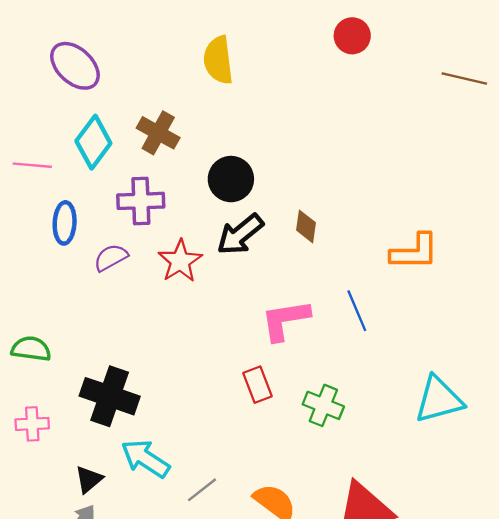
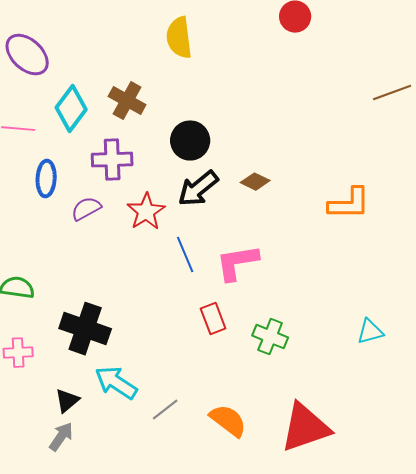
purple ellipse: (75, 66) -> (27, 55), moved
brown line: (464, 79) -> (392, 93), moved, turned -33
brown diamond: (306, 226) -> (255, 182), turned -72
blue line: (357, 311) -> (185, 255), moved
cyan triangle: (439, 400) -> (370, 332), size x0.6

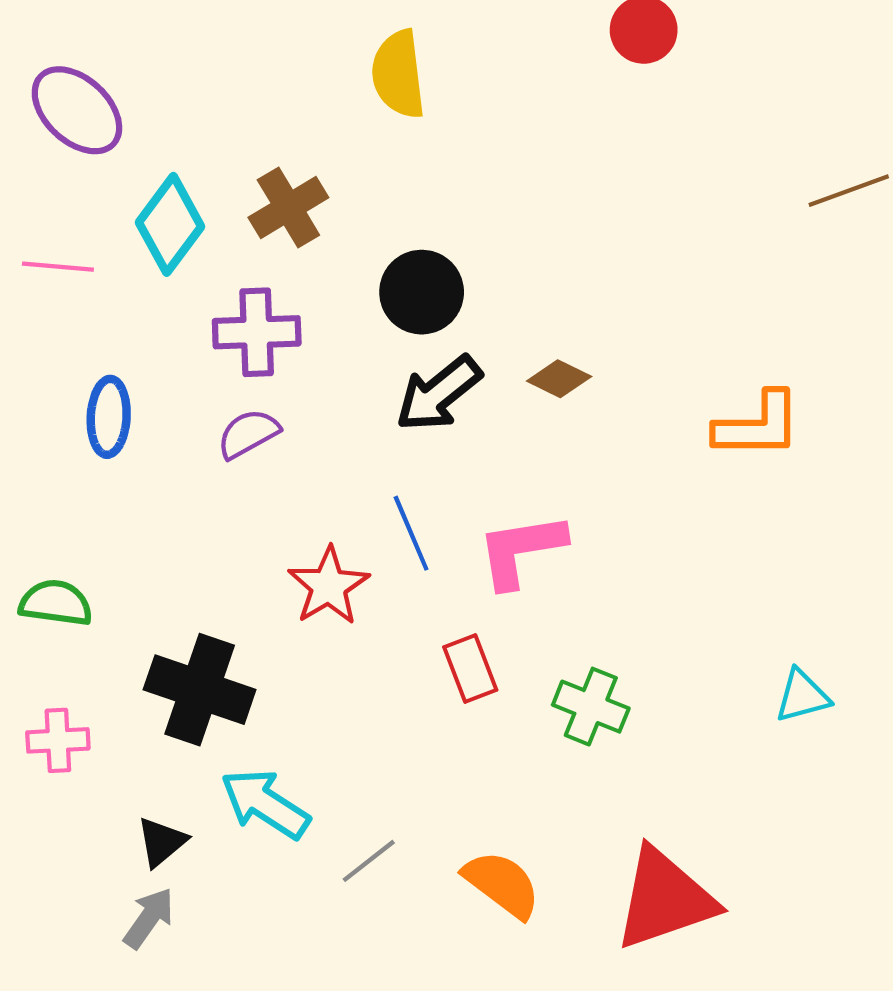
brown cross: (127, 101) -> (288, 208), turned 30
blue ellipse: (46, 179) -> (109, 417), moved
purple semicircle: (86, 209) -> (248, 434), moved
red star: (146, 212) -> (329, 586), moved

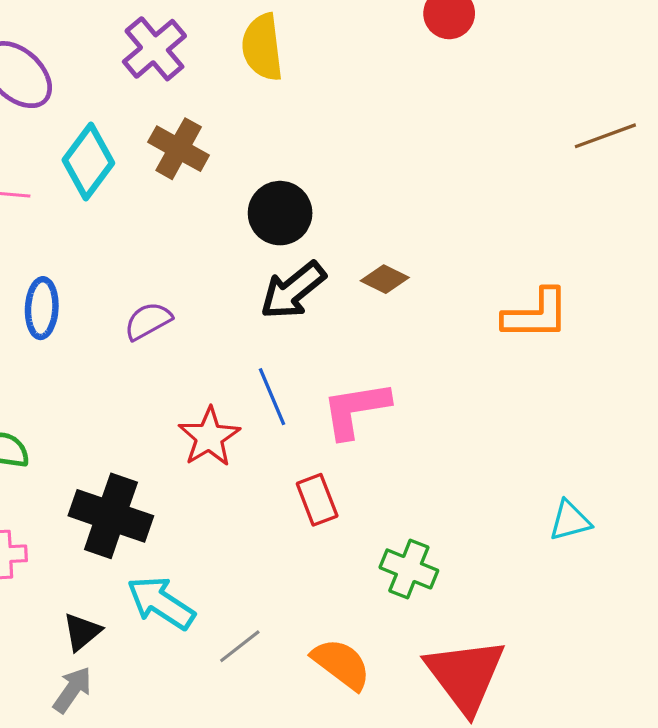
brown cross: (288, 208) -> (179, 149), turned -30
purple cross: (257, 332) -> (154, 49), moved, turned -38
green cross: (591, 707) -> (409, 569), moved
red triangle: (665, 899) -> (465, 675), turned -48

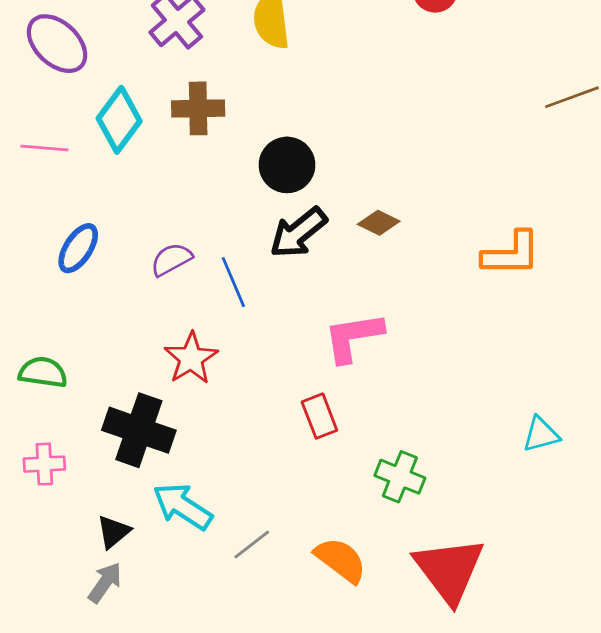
brown cross: (179, 149) -> (198, 108), turned -30
blue ellipse: (42, 308) -> (78, 248), turned 30
blue line: (272, 397) -> (233, 282), moved
red star: (209, 437) -> (191, 358), moved

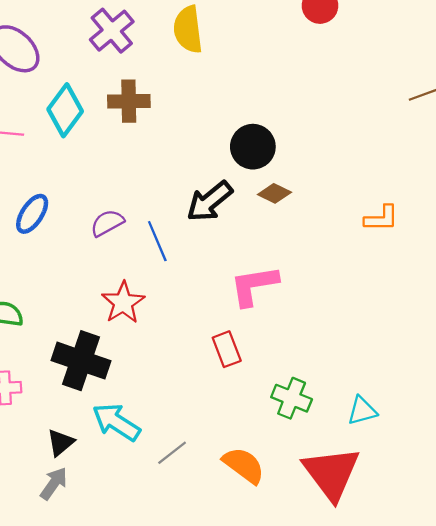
black circle: (287, 165) -> (253, 147), moved
orange L-shape: (511, 254) -> (381, 218), size x0.7
cyan triangle: (541, 434) -> (362, 411), moved

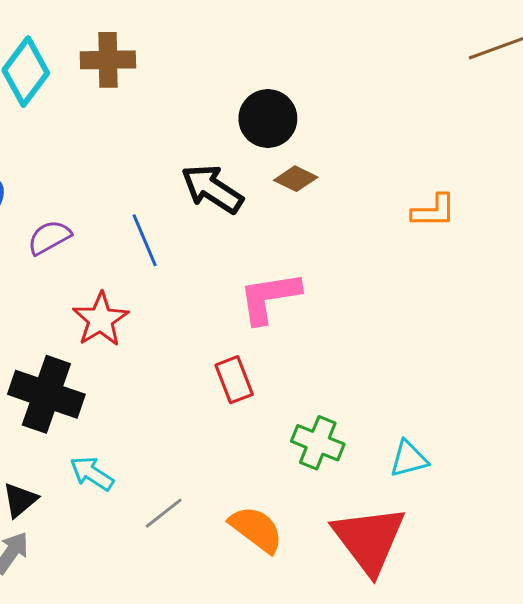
black arrow: (210, 201) -> (212, 189), turned 72
purple semicircle: (107, 223) -> (49, 237), moved
cyan arrow: (116, 422) -> (92, 474), size x0.7

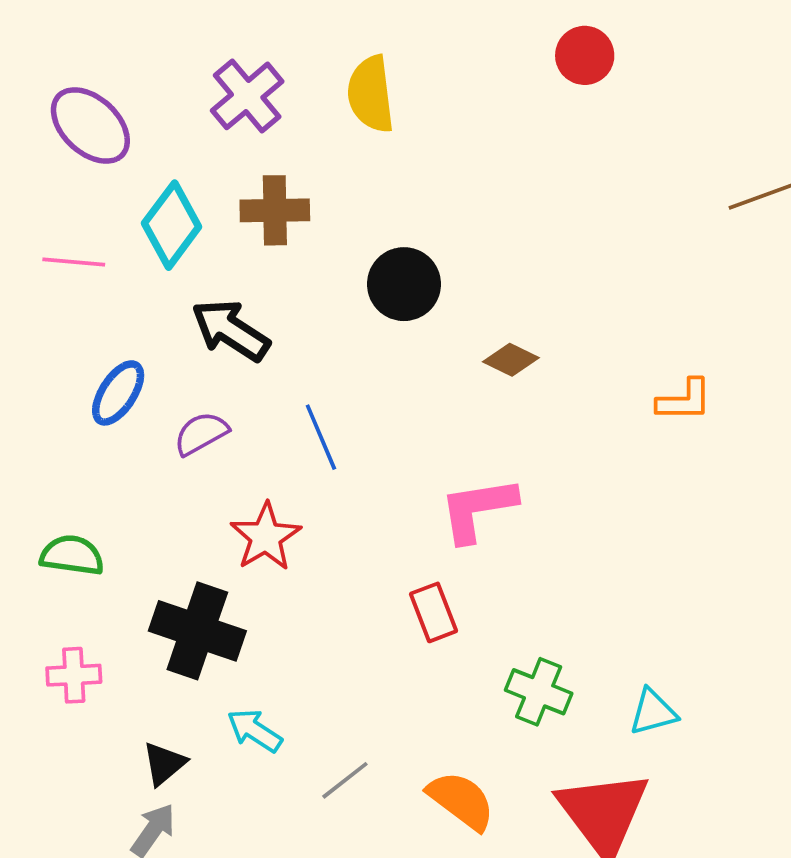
black circle: (268, 119) -> (404, 284), moved
black arrow: (212, 189) -> (231, 330), moved

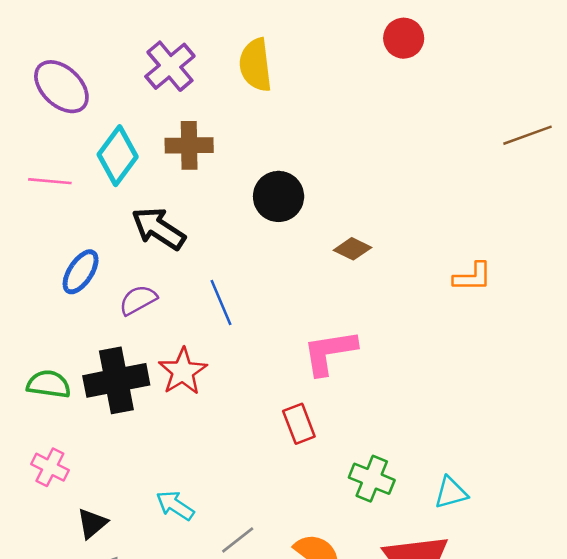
black cross: (197, 631) -> (116, 380), moved, turned -30
pink cross: (74, 675) -> (50, 467), turned 30
black triangle: (164, 764) -> (92, 523), moved

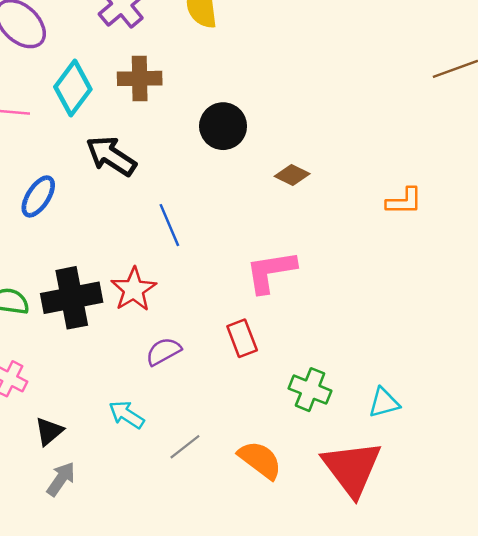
purple semicircle: (138, 300) -> (163, 351), moved

